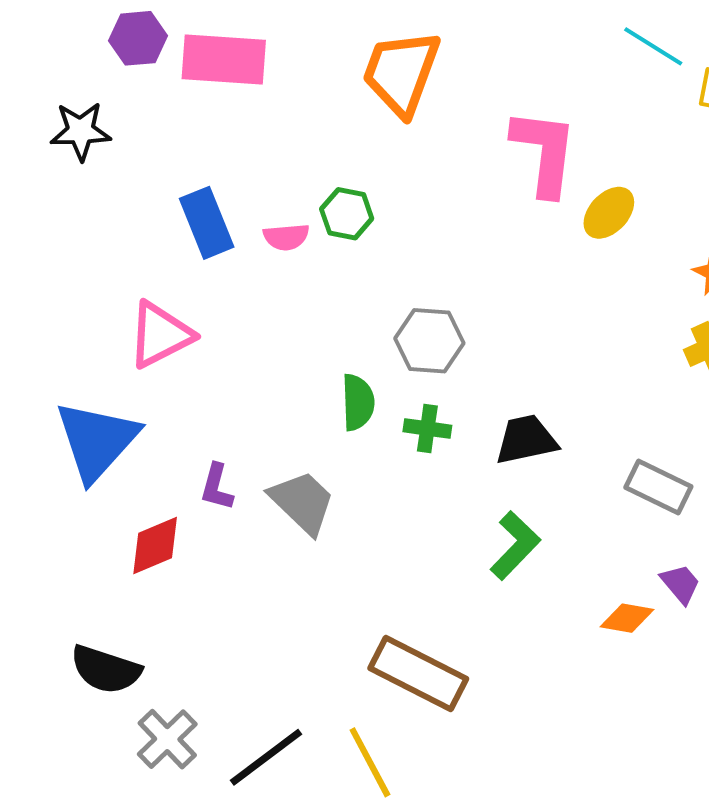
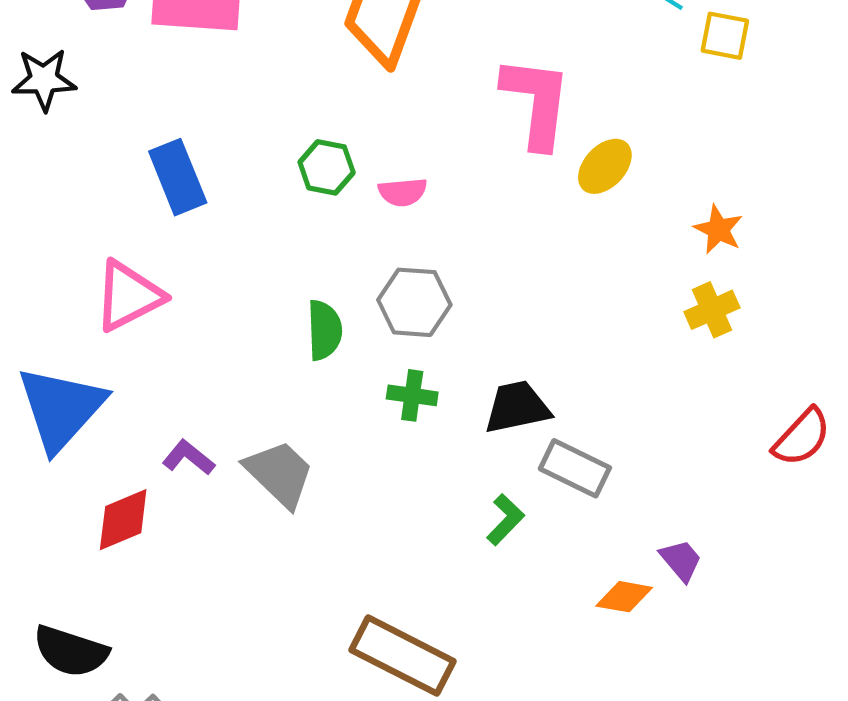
pink semicircle: (286, 237) -> (403, 192), moved
green semicircle: (358, 402) -> (324, 330), moved
purple L-shape: (217, 487) -> (188, 458), turned 114
gray rectangle: (658, 487) -> (575, 468), moved
green L-shape: (515, 545) -> (505, 520), size x0.7

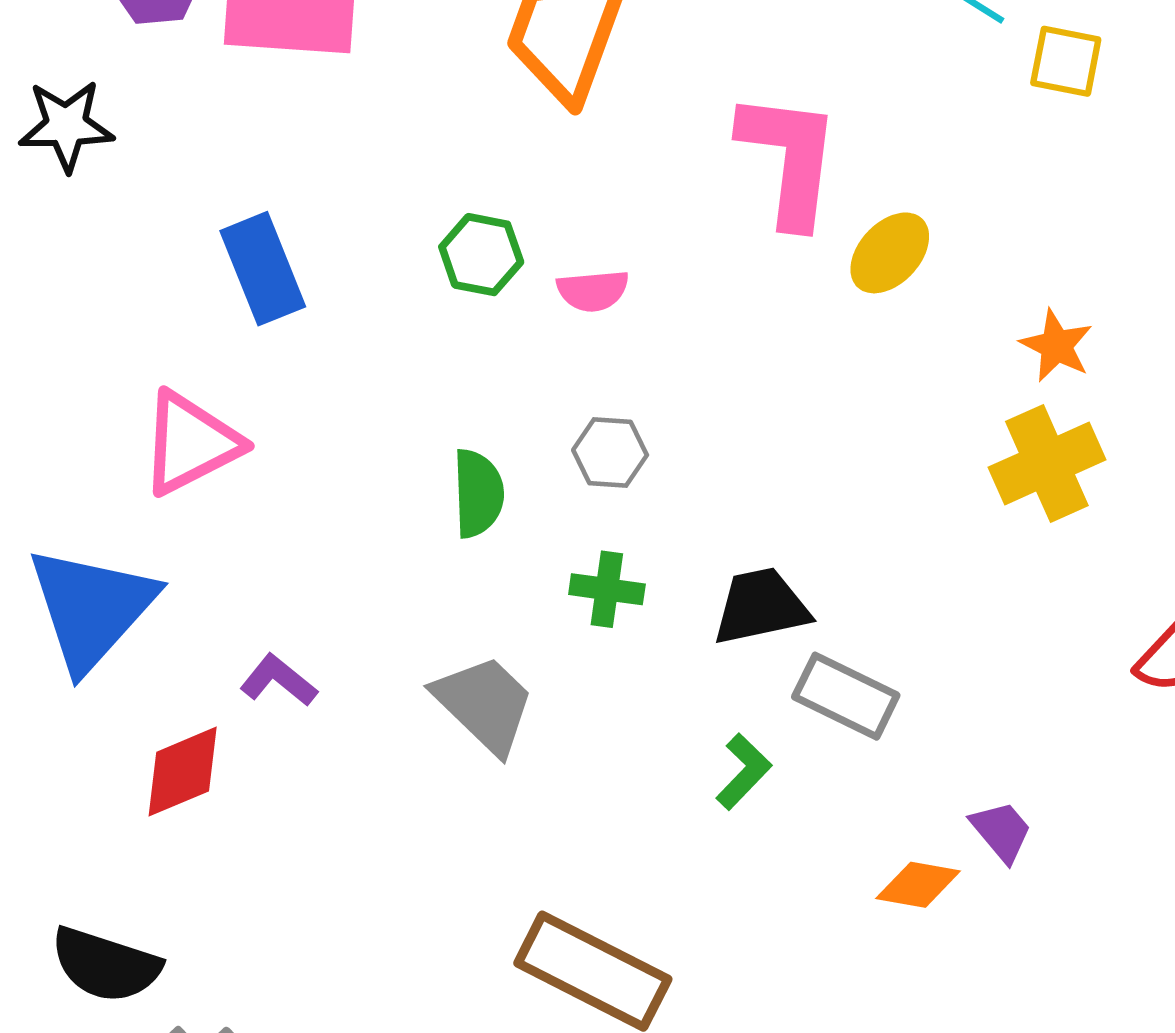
gray hexagon: (414, 302) -> (610, 453), size x0.7
yellow cross: (712, 310) -> (1047, 464), size x1.4
gray trapezoid: (279, 474) -> (484, 704), moved

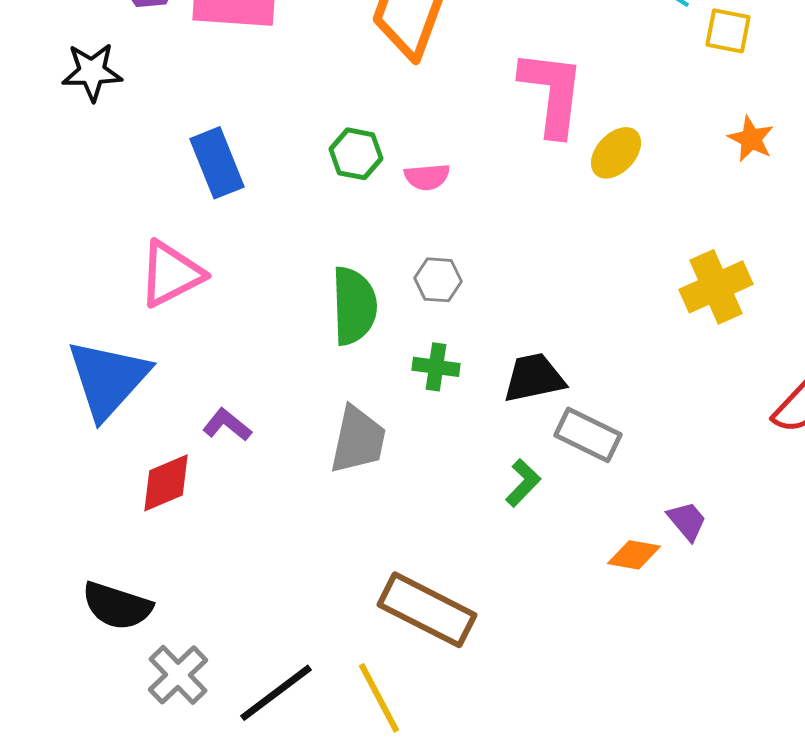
orange star: (1056, 346) -> (751, 139), moved
green semicircle: (478, 493) -> (354, 306), size x1.4
gray trapezoid: (484, 704) -> (358, 440), turned 58

